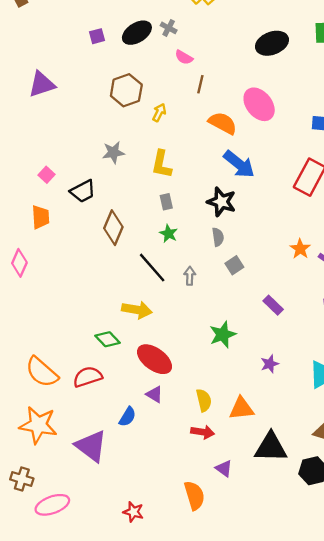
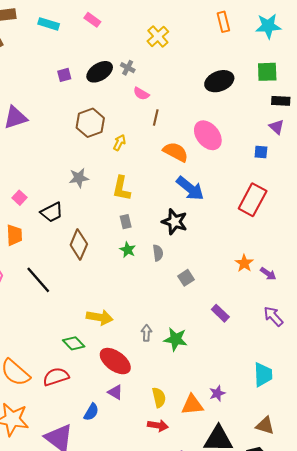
gray semicircle: (218, 237) -> (158, 253), moved
black line: (152, 268) -> (38, 280), moved
gray arrow: (190, 276) -> (146, 333), moved
green star: (223, 335) -> (176, 339), turned 30
purple star: (270, 364) -> (217, 393), moved

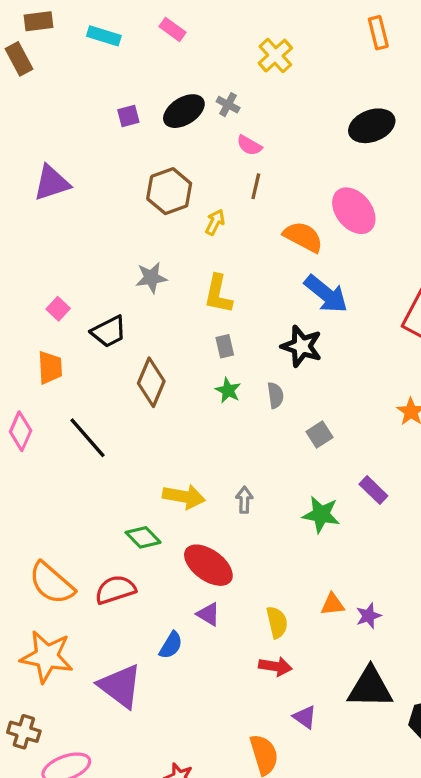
brown line: (156, 118) -> (256, 186), moved
gray arrow: (146, 333) -> (244, 500), moved
green star: (176, 339) -> (321, 515), moved
orange triangle: (192, 405) -> (333, 604), moved, size x0.7

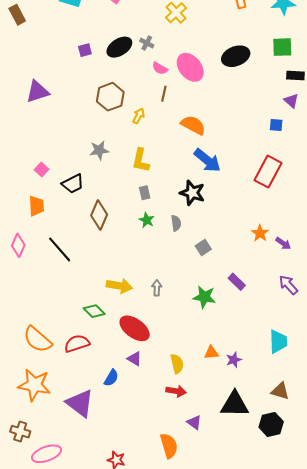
pink ellipse: (354, 211) -> (190, 67), moved

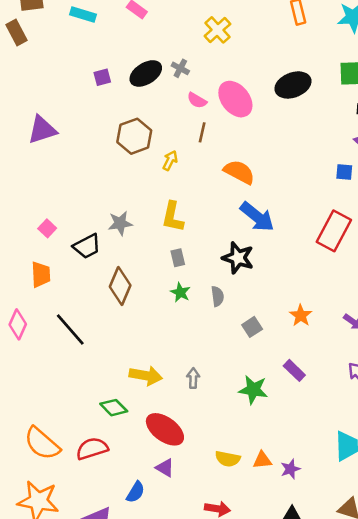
gray star: (99, 150) -> (120, 223), moved
orange star: (260, 233) -> (301, 315), moved
yellow semicircle: (177, 364) -> (228, 459), moved, turned 114

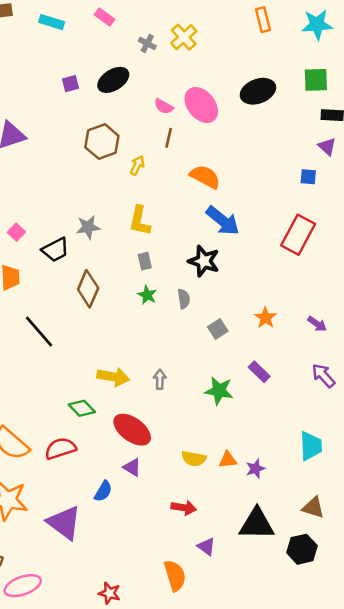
gray cross: (180, 68) -> (147, 43), moved

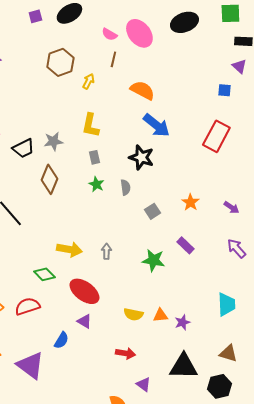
gray star: (88, 227) -> (53, 141), moved

